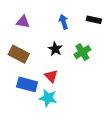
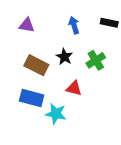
brown rectangle: (19, 54) -> (36, 65), moved
red triangle: (51, 76) -> (74, 88), moved, turned -32

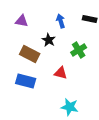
black star: (64, 57) -> (49, 40), moved
cyan star: (56, 114) -> (70, 107), moved

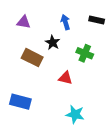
green cross: (79, 50) -> (85, 53), turned -35
blue rectangle: (26, 81) -> (20, 102), moved

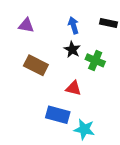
black star: (53, 43) -> (72, 50), moved
blue rectangle: (20, 102) -> (58, 115), moved

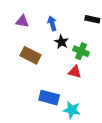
blue arrow: (73, 25) -> (52, 23), moved
red triangle: (73, 88) -> (75, 72), moved

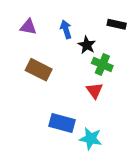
black star: (61, 42) -> (87, 45), moved
red triangle: (75, 72) -> (95, 90), turned 40

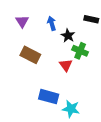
purple triangle: (28, 27) -> (22, 21), turned 48
red triangle: (95, 90) -> (66, 65), moved

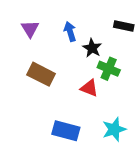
red triangle: (66, 65) -> (89, 88), turned -32
cyan star: (71, 109) -> (114, 129), moved, turned -30

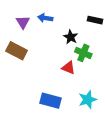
blue arrow: (70, 32) -> (45, 18), moved, turned -64
brown rectangle: (41, 74) -> (17, 51), moved

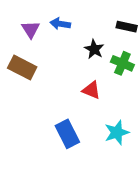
green cross: (83, 53) -> (122, 63), moved
blue rectangle: (51, 101) -> (67, 134), turned 48

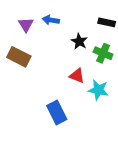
cyan star: (117, 133) -> (98, 90), moved, turned 30

